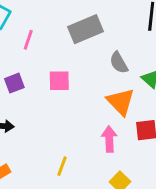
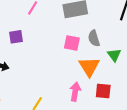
pink square: (59, 81) -> (72, 43), moved

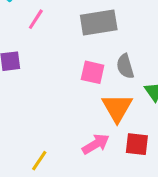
pink arrow: (75, 92) -> (96, 144), turned 48

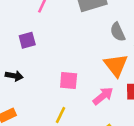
pink square: (93, 72) -> (69, 81), moved

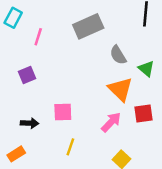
black arrow: (14, 76) -> (30, 123), moved
pink square: (69, 81) -> (63, 112), moved

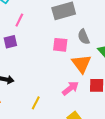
pink line: (38, 37) -> (19, 20), moved
pink square: (63, 112) -> (60, 45), moved

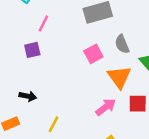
pink square: (60, 45) -> (93, 54), turned -35
yellow line: (36, 103) -> (53, 124), moved

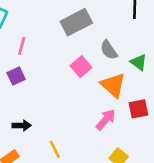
yellow line: (53, 124) -> (55, 149), turned -42

